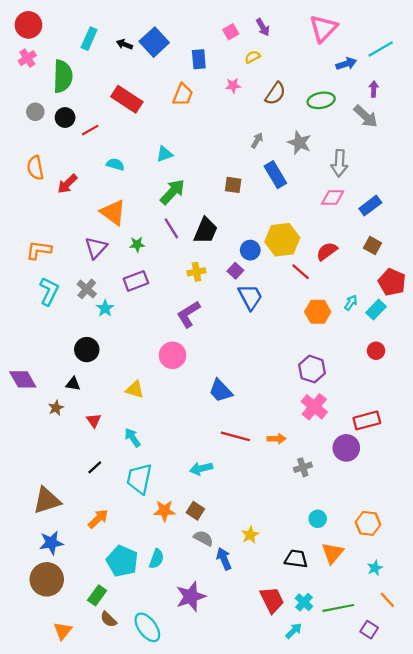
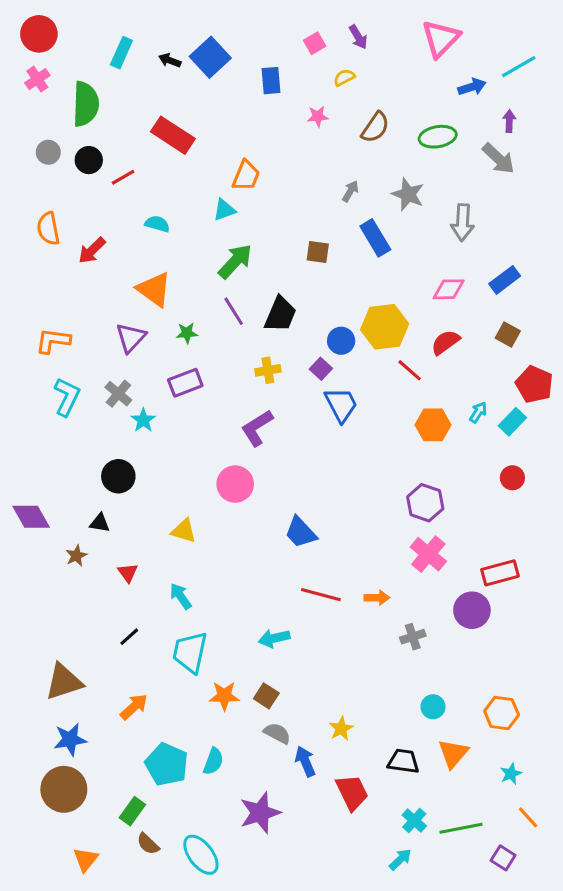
orange trapezoid: (183, 95) -> (246, 176), moved
pink diamond: (333, 198) -> (449, 289), moved
red trapezoid: (272, 600) -> (352, 792), moved

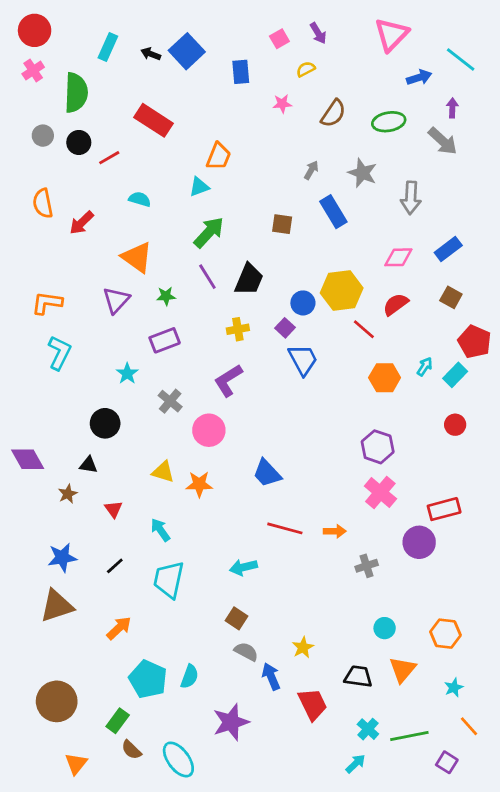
cyan line: (519, 67) -> (461, 59), turned 68
gray cross: (118, 394) -> (170, 401), moved
orange star: (224, 696) -> (199, 484), moved
blue star: (70, 739) -> (62, 558), moved

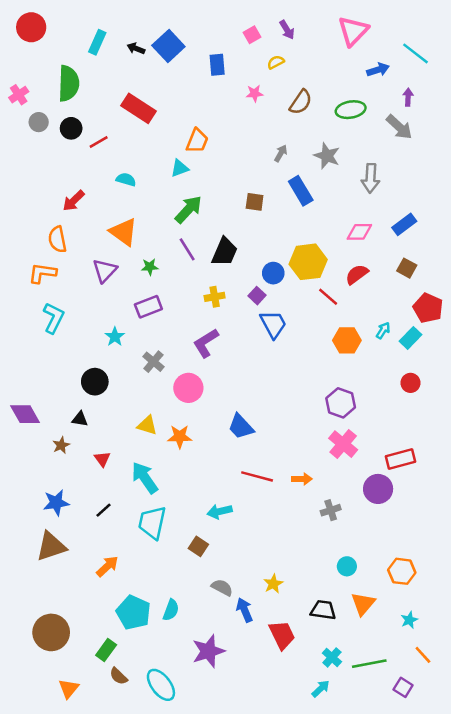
pink cross: (33, 71) -> (19, 95), moved
orange semicircle: (43, 203) -> (57, 239), moved
cyan arrow: (160, 530) -> (145, 478), size x1.5
brown square: (237, 618) -> (198, 546), moved

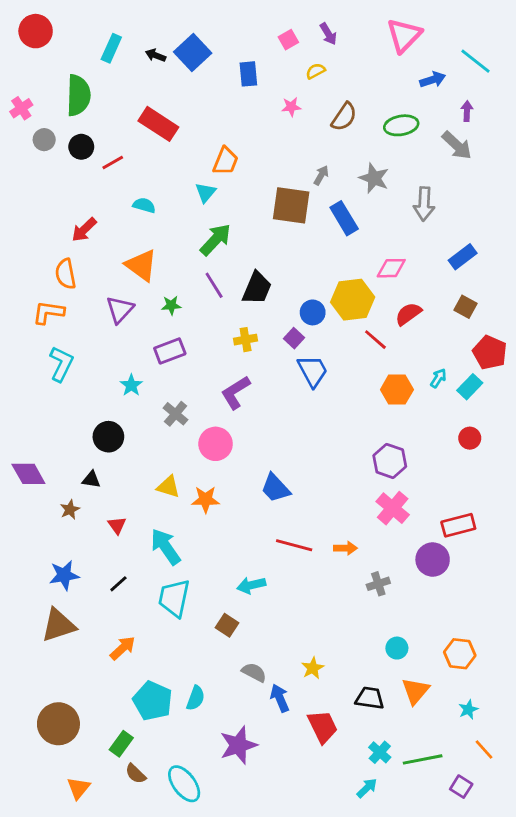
cyan triangle: (180, 168) -> (206, 192), turned -30
brown square: (255, 202) -> (291, 205), moved, size x1.8
pink diamond: (359, 232) -> (391, 268), moved

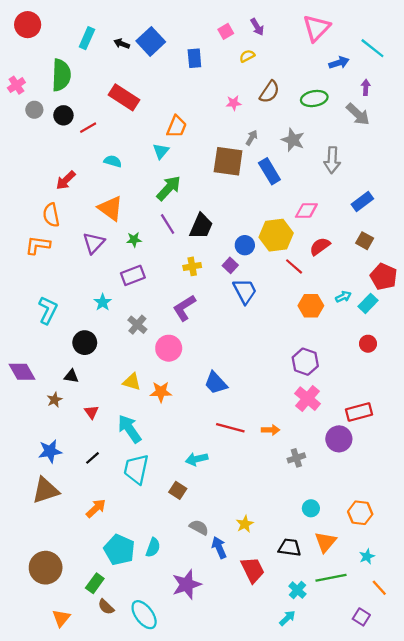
pink star: (291, 107) -> (234, 103), moved
cyan L-shape: (61, 364) -> (48, 310), moved
cyan arrow: (438, 378) -> (343, 297), turned 32
green line: (423, 759) -> (331, 578), moved

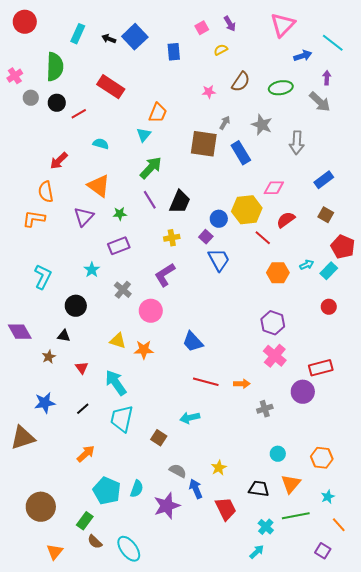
cyan arrow: (197, 459) -> (190, 418), moved
brown triangle: (46, 490) -> (23, 438), moved
purple star: (187, 584) -> (167, 506), moved

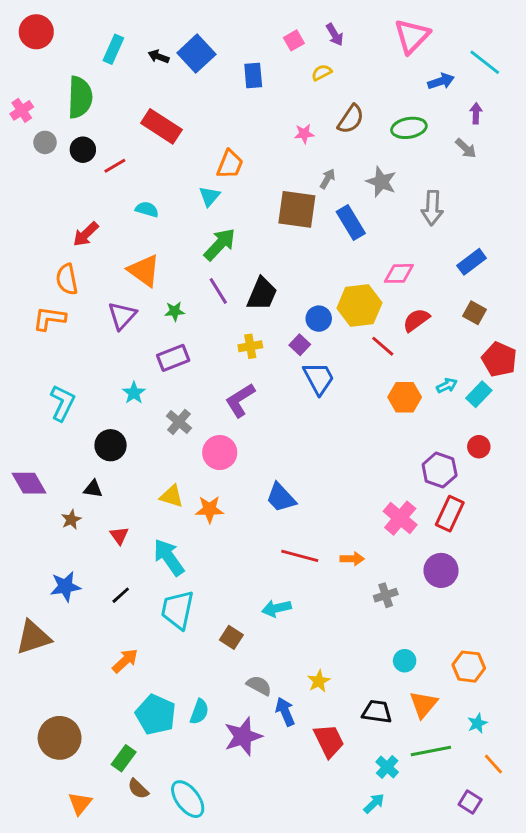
gray arrow: (320, 102) -> (466, 148), size x0.7
purple hexagon: (273, 323) -> (440, 470), moved
red rectangle: (321, 368) -> (450, 514), moved, turned -50

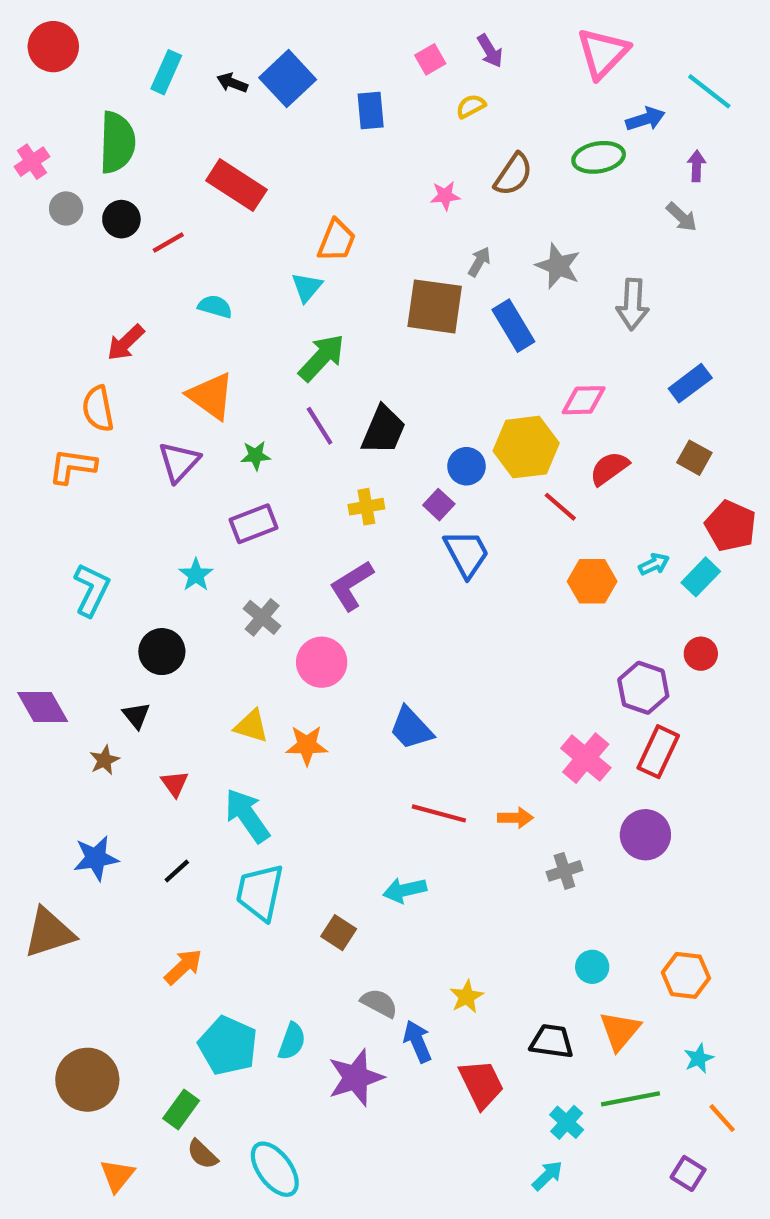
green ellipse: (409, 128) -> (599, 157), moved
black triangle: (93, 489) -> (136, 715), turned 42

